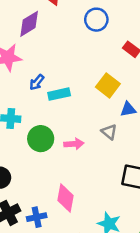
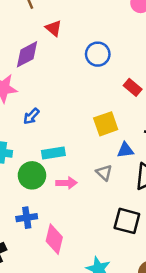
yellow square: (108, 85) -> (106, 124), turned 30
cyan rectangle: (59, 94) -> (53, 153), moved
blue cross: (37, 217) -> (27, 218), moved

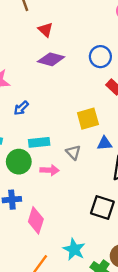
purple diamond: (27, 54) -> (51, 59), moved, turned 40
blue circle: (98, 54) -> (100, 57), moved
gray triangle: (104, 173) -> (73, 152), moved

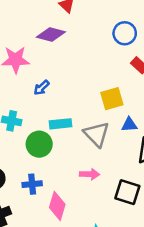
purple diamond: (51, 59) -> (51, 34), moved
gray triangle: (73, 152) -> (97, 134), size x1.6
pink arrow: (50, 170) -> (90, 174), moved

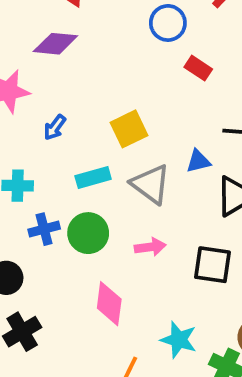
yellow square: (112, 99) -> (129, 129), moved
green circle: (39, 144) -> (88, 233), moved
blue cross: (32, 184) -> (44, 229), moved

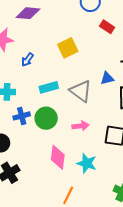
yellow square: (129, 129) -> (68, 48), moved
cyan star: (179, 340) -> (87, 163), moved

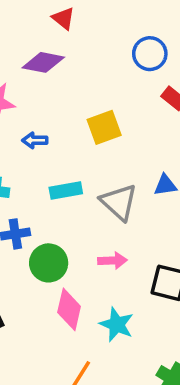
blue arrow: (28, 60) -> (35, 140), turned 48
green circle: (46, 118) -> (49, 263), moved

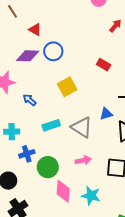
blue circle: (150, 54) -> (53, 51), moved
blue arrow: (35, 140) -> (30, 100), turned 48

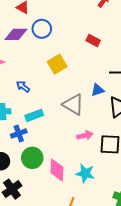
blue arrow: (30, 100) -> (23, 87), moved
cyan rectangle: (51, 125) -> (34, 115), moved
pink arrow: (83, 160) -> (85, 135), moved
green circle: (48, 167) -> (32, 158), moved

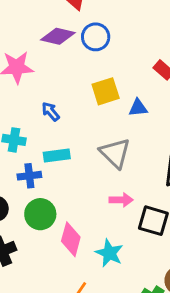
blue triangle: (98, 90) -> (138, 108), moved

